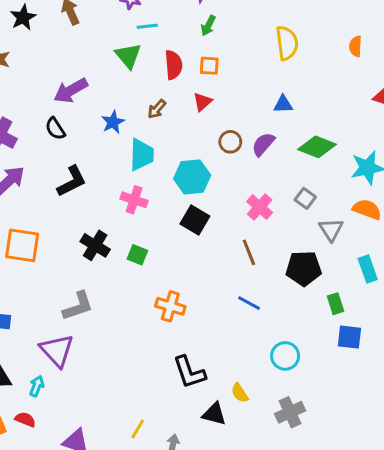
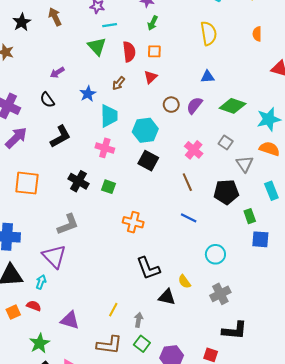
purple arrow: (71, 91) -> (57, 72), size x0.6

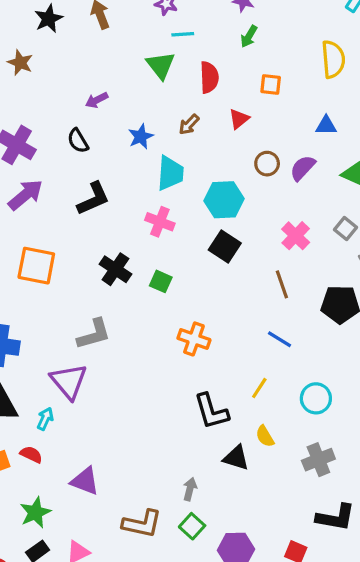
orange square: (154, 51) -> (271, 84), moved
yellow line: (113, 310) -> (259, 388), moved

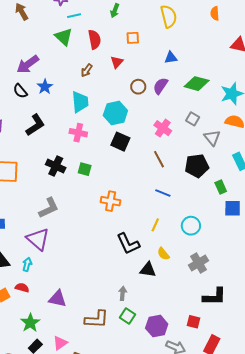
purple arrow: (97, 100) -> (28, 64), size x1.6
blue star: (141, 137) -> (45, 87), moved

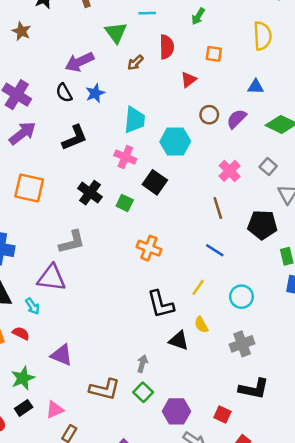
green triangle: (64, 37) -> (116, 33), moved
brown arrow: (87, 70) -> (135, 63), moved
black square: (120, 142) -> (155, 182), moved
purple triangle: (38, 239) -> (52, 278), turned -45
cyan arrow: (27, 264) -> (32, 306), turned 120

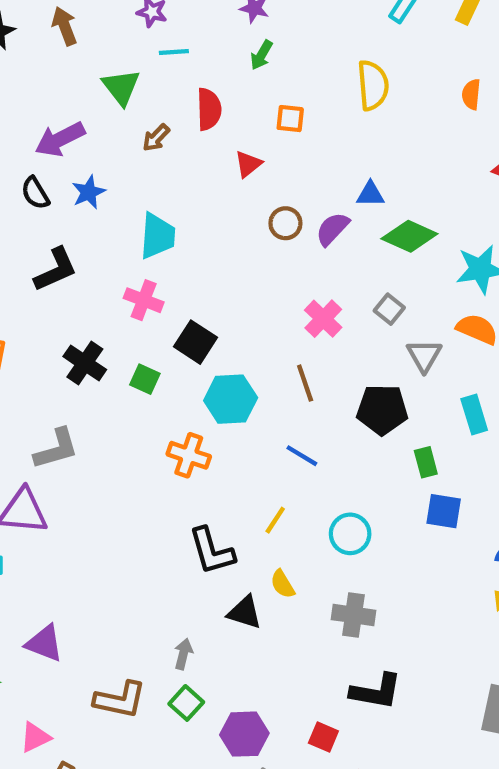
blue triangle: (256, 87) -> (370, 194), moved
cyan hexagon: (175, 142) -> (231, 399), moved
gray cross: (242, 344) -> (353, 615), turned 30

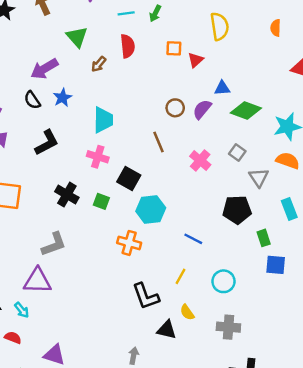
cyan line: (174, 52) -> (126, 13), moved
red triangle: (248, 164) -> (196, 60), moved
brown line: (305, 383) -> (159, 142), moved

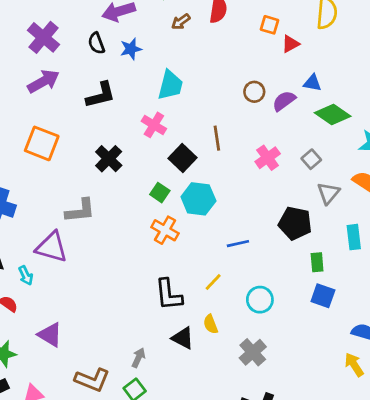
brown line: (159, 142) -> (217, 138), moved
green square: (101, 201) -> (160, 193), moved
blue line: (193, 239) -> (238, 244), turned -54
gray cross: (228, 327) -> (253, 352), turned 30

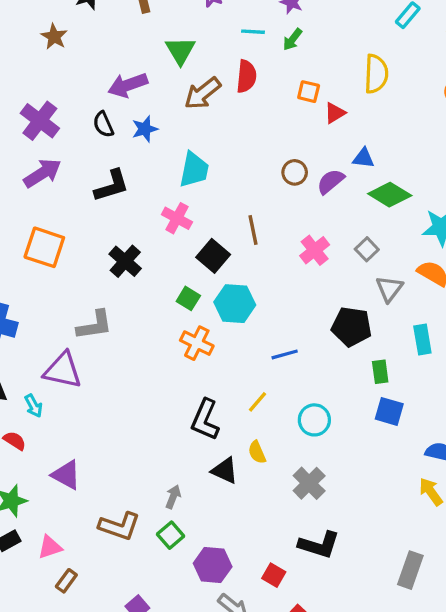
brown arrow: (181, 22) -> (203, 93), size x1.6
black L-shape: (169, 295) -> (205, 420), turned 32

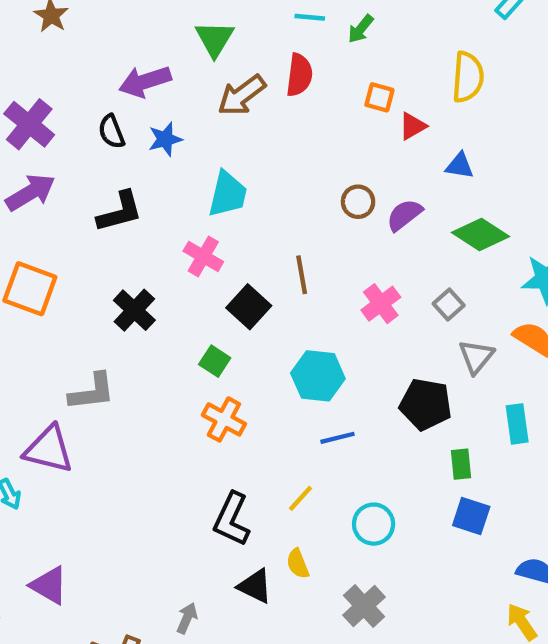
blue triangle: (363, 158) -> (460, 166), moved
cyan hexagon: (235, 304) -> (318, 376), moved

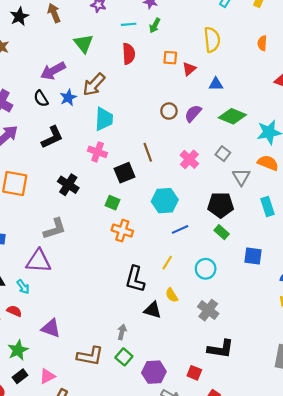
brown arrow: (242, 95) -> (94, 84), moved
black square: (249, 307) -> (124, 173), turned 36
green rectangle: (461, 464) -> (222, 232), moved, turned -32

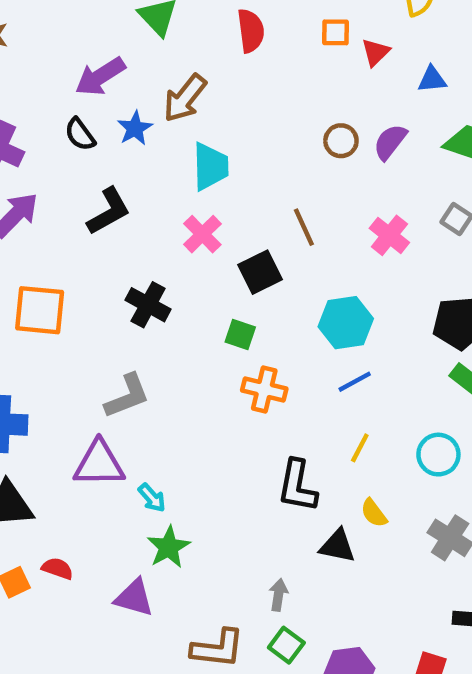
pink cross: (98, 152) -> (202, 234), turned 30
blue line: (180, 229) -> (355, 382), moved
cyan arrow: (23, 287) -> (152, 498), moved
green star: (18, 350) -> (169, 547), moved

